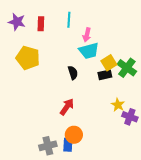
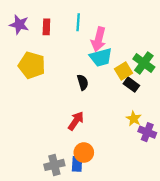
pink arrow: (87, 35) -> (99, 39), size x1.5
green cross: (127, 68) -> (144, 63), moved
black rectangle: (105, 75) -> (131, 85), moved, turned 48

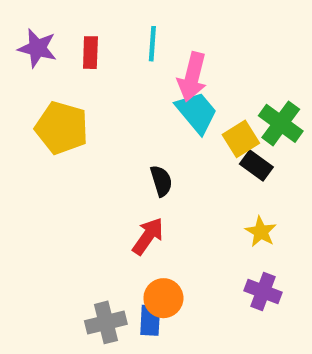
cyan trapezoid: (101, 57) -> (197, 112), turned -115
black semicircle: (83, 82) -> (161, 181), moved
purple cross: (147, 132) -> (263, 291), moved

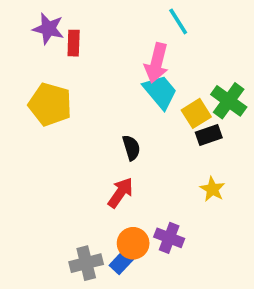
cyan line: (152, 44) -> (178, 21), moved, turned -36
purple star: (37, 48) -> (48, 29), moved
black rectangle: (256, 165) -> (209, 135), turned -55
purple cross: (263, 291) -> (169, 238), moved
blue rectangle: (150, 320) -> (122, 261), turned 40

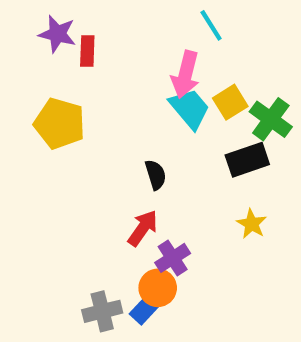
yellow square: (196, 113) -> (230, 102), moved
black rectangle: (209, 135) -> (247, 160), size x1.4
purple cross: (169, 238) -> (173, 258), moved, turned 36

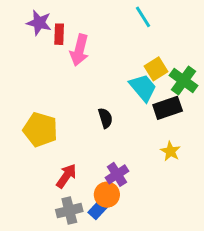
pink arrow: (185, 74) -> (79, 50), moved
cyan trapezoid: (190, 109) -> (143, 88), moved
yellow pentagon: (60, 124) -> (40, 130), moved
red arrow: (143, 228) -> (66, 176), moved

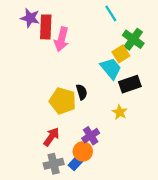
red rectangle: (59, 34) -> (46, 27), size x1.5
green cross: (183, 80) -> (133, 39), moved
yellow pentagon: (40, 130) -> (63, 101), moved
yellow star: (170, 151) -> (120, 112), moved

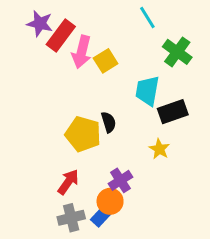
red rectangle: (46, 27) -> (61, 35), turned 35
yellow square: (121, 54) -> (106, 61), moved
cyan trapezoid: (111, 68) -> (147, 91), turned -130

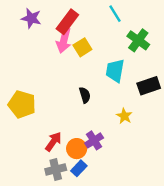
red rectangle: (61, 35) -> (67, 22), moved
black rectangle: (173, 112) -> (149, 86), moved
yellow pentagon: (83, 134) -> (22, 104), moved
orange circle: (110, 201) -> (77, 149), moved

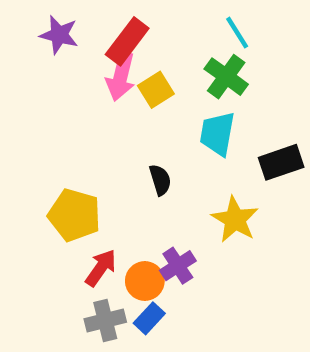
cyan line: (115, 14) -> (237, 33), moved
green cross: (138, 40) -> (226, 77), moved
yellow pentagon: (22, 104) -> (74, 215), moved
yellow star: (124, 116) -> (235, 219), size x1.5

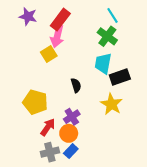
yellow square: (156, 90) -> (49, 54), moved
black rectangle: (281, 162) -> (120, 77), moved
purple cross: (178, 266) -> (72, 117), moved

